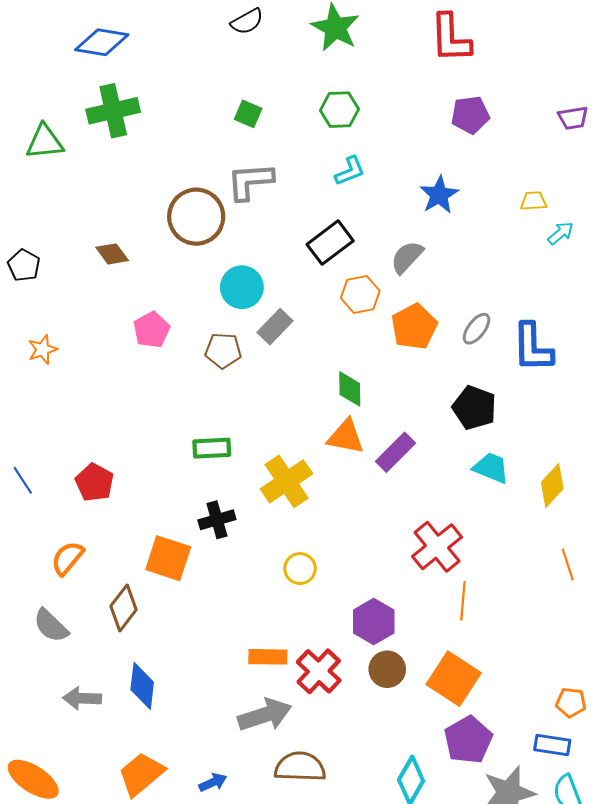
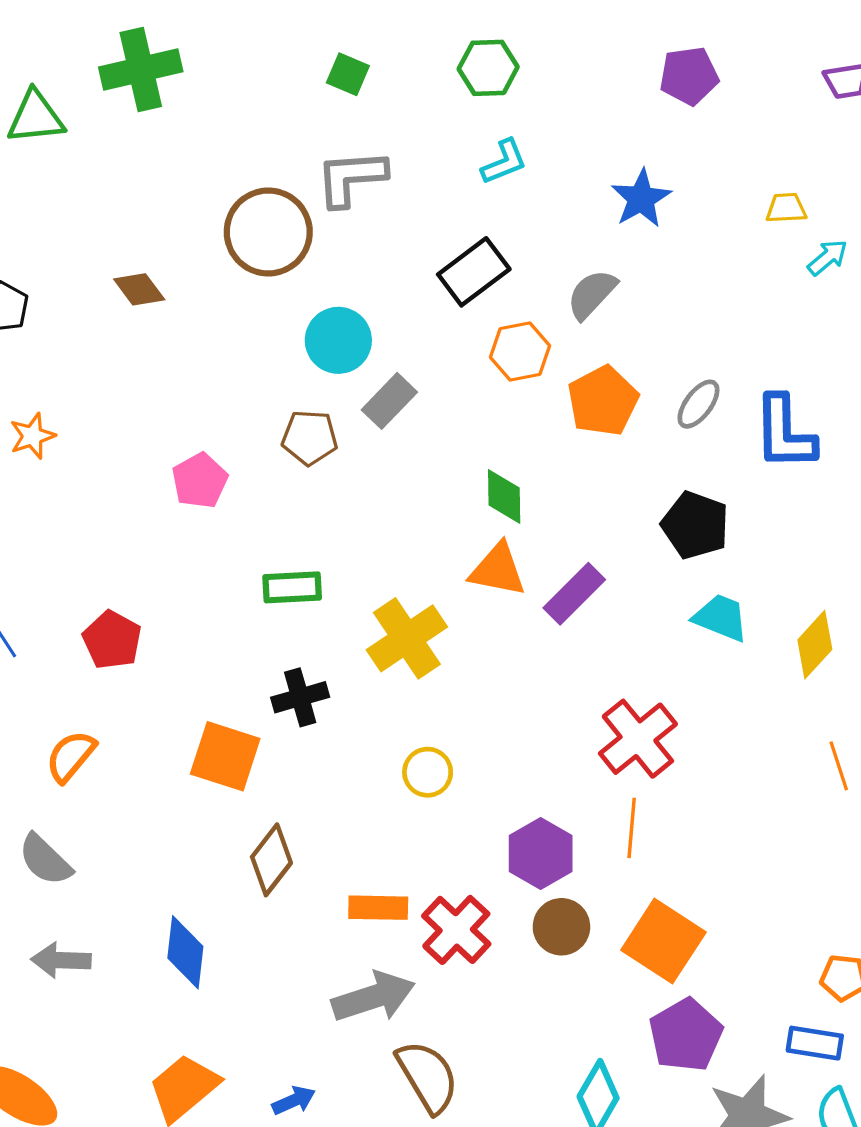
pink pentagon: (152, 330) -> (200, 481), moved
orange line: (463, 601) -> (632, 828), moved
brown diamond: (124, 608) -> (271, 860), moved
gray arrow: (82, 698) -> (61, 960), moved
brown semicircle: (300, 767) -> (428, 1077), turned 57

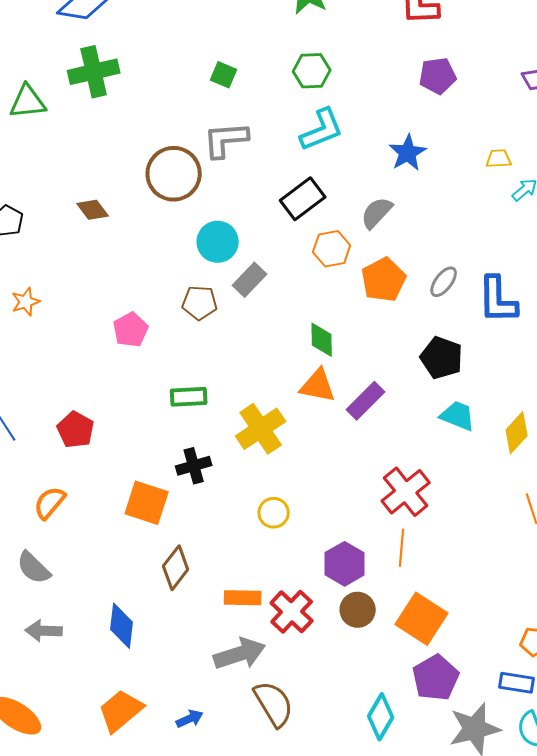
cyan L-shape: (504, 162) -> (322, 130), size x1.5

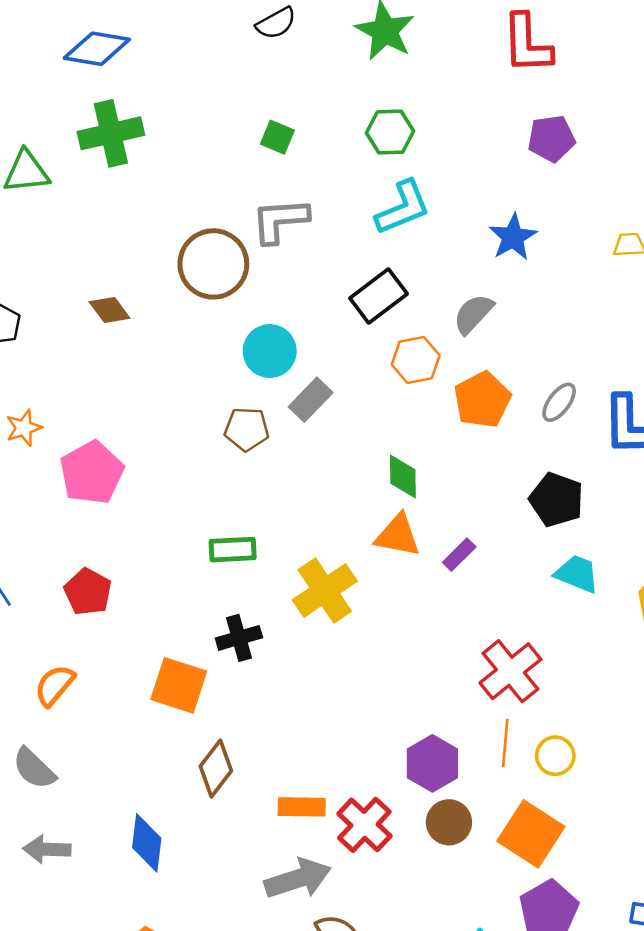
pink pentagon: (131, 330) -> (92, 473), moved, size x1.4
purple rectangle: (366, 401) -> (459, 555), size x0.7
yellow circle: (274, 513) -> (555, 756), moved

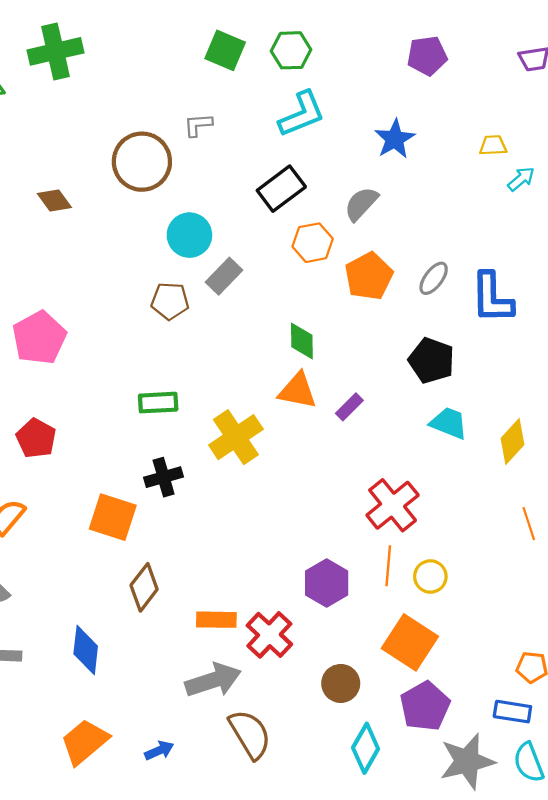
green square: (277, 137) -> (225, 50), moved, size x1.4
gray L-shape: (280, 220) -> (198, 125), size x0.6
brown circle: (449, 822) -> (341, 683), moved

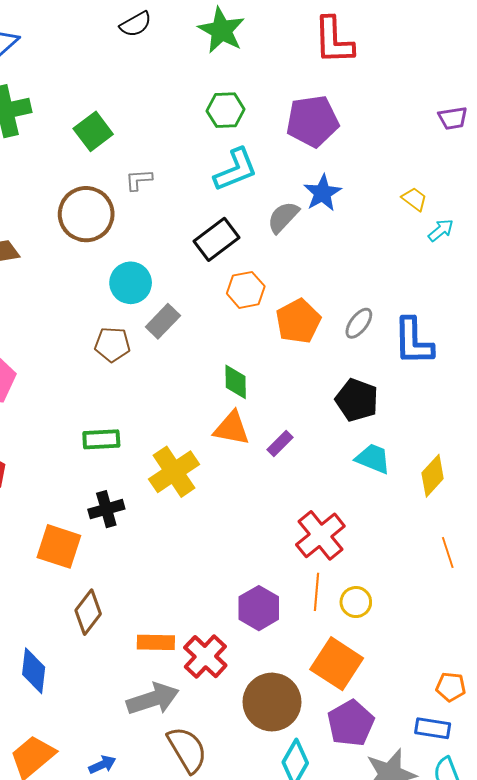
green square: (225, 50) -> (93, 131), moved, turned 30
purple pentagon: (427, 56) -> (312, 121), moved, size x1.4
yellow trapezoid: (493, 145) -> (414, 199), turned 40
gray semicircle: (361, 204) -> (283, 217), moved
brown circle: (341, 683) -> (272, 702), size x1.6

